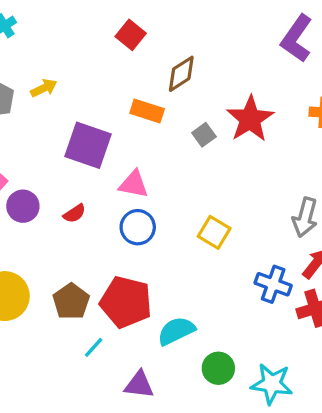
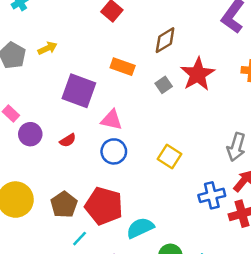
brown diamond: (181, 74) -> (165, 40), moved
blue cross: (273, 284) -> (212, 195), turned -35

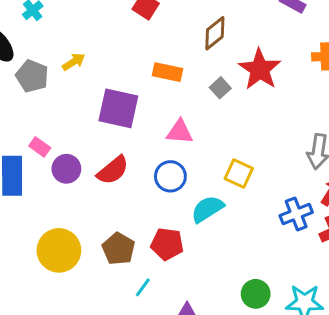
pink triangle: (111, 120) -> (180, 132), moved
red semicircle: (68, 140) -> (113, 170), size x1.6
red pentagon: (104, 206) -> (167, 244), size x0.7
cyan semicircle: (140, 228) -> (207, 209), moved

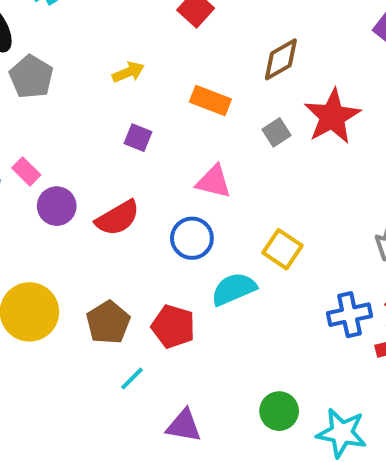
yellow arrow: (74, 62) -> (128, 72), moved
purple square: (118, 108) -> (138, 138), size x0.5

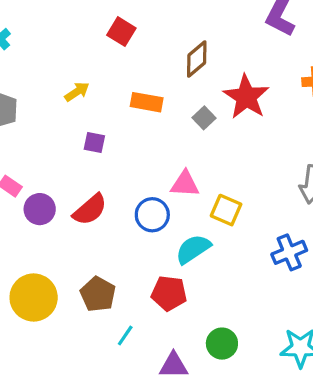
pink triangle: (214, 182) -> (185, 184), moved
red pentagon: (173, 327) -> (169, 293), moved
green circle: (279, 411) -> (222, 344), moved

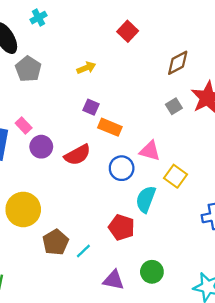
orange rectangle: (147, 102) -> (110, 127), moved
cyan semicircle: (193, 249) -> (146, 199), turned -48
brown pentagon: (98, 294) -> (56, 242), moved

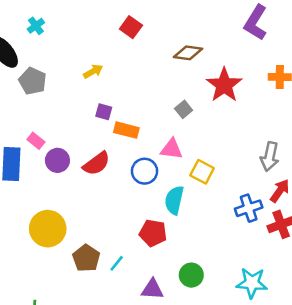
brown diamond: (178, 63) -> (188, 53), turned 44
gray square: (174, 106) -> (184, 109), moved

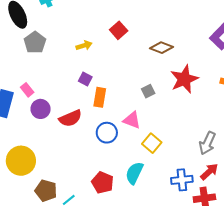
red square: (131, 27) -> (119, 30), moved
orange rectangle: (126, 130) -> (100, 97), turned 72
cyan semicircle: (174, 200) -> (134, 173), moved
brown pentagon: (86, 258) -> (46, 191), turned -30

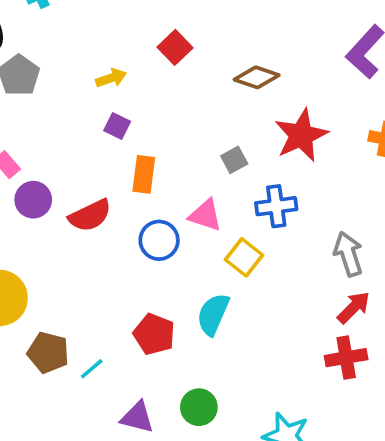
purple square: (85, 79) -> (117, 126), moved
gray arrow: (207, 143) -> (348, 254), turned 140
blue cross: (182, 180) -> (276, 206), moved

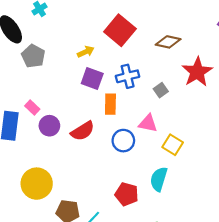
red square: (175, 47) -> (120, 30), size x1.6
purple square: (117, 126) -> (92, 78), size x1.5
blue cross: (276, 206) -> (128, 76), moved

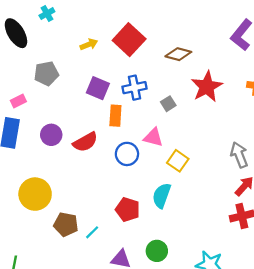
yellow arrow: (86, 52) -> (89, 44), moved
gray pentagon: (33, 56) -> (46, 73), moved, turned 30
pink rectangle: (32, 108) -> (18, 101), moved, turned -72

